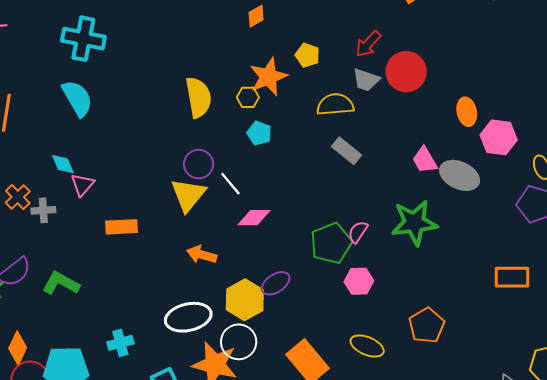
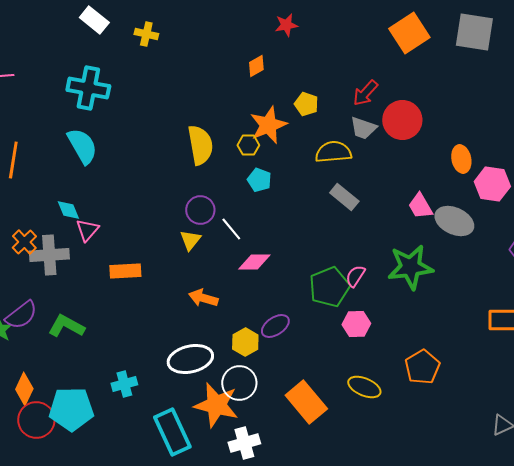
yellow triangle: (188, 195) -> (190, 240), size x0.6
gray cross: (43, 210) -> (49, 255), size x1.6
yellow hexagon: (245, 300) -> (245, 342), size x0.7

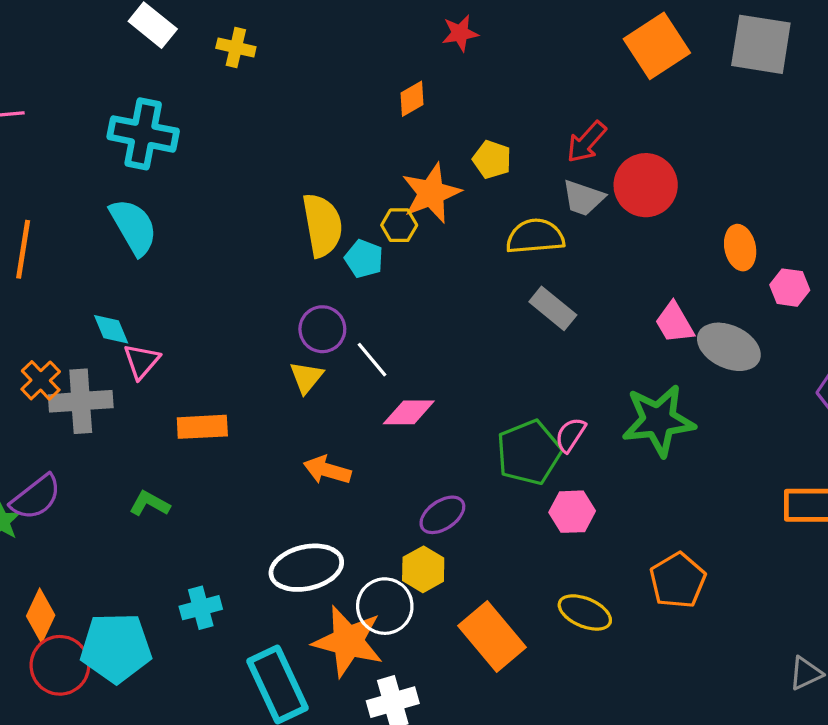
cyan pentagon: (259, 180) -> (364, 259), moved
pink hexagon: (492, 184) -> (790, 288), size x0.7
green L-shape: (66, 326) -> (150, 504), moved, size x0.7
yellow hexagon: (245, 342) -> (423, 569), moved

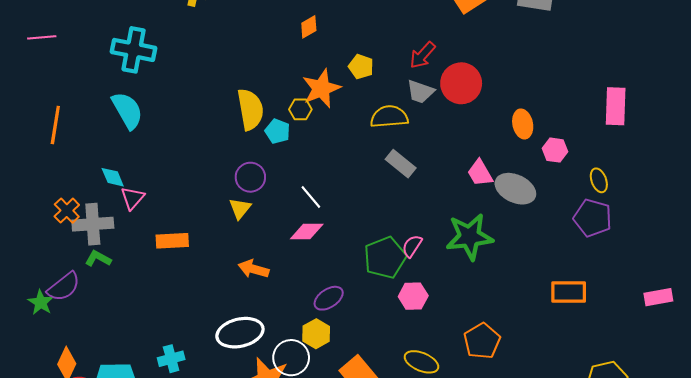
white line: (372, 360) -> (311, 197), moved
green L-shape: (150, 504) -> (98, 259), moved

